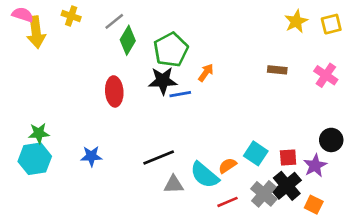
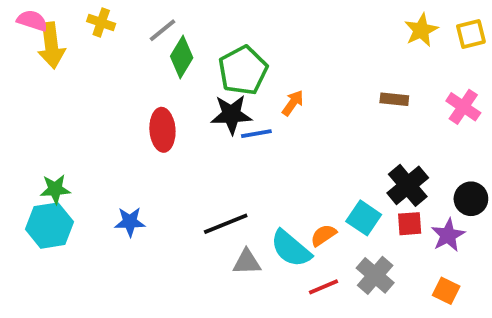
black cross: (287, 186) -> (408, 185), moved

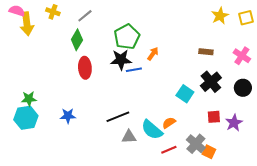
green diamond: (182, 57) -> (77, 40), moved
black cross: (408, 185) -> (211, 82), moved
black circle: (471, 199) -> (243, 88), moved
cyan square: (364, 218) -> (185, 94), moved
orange square: (446, 291) -> (209, 152), moved

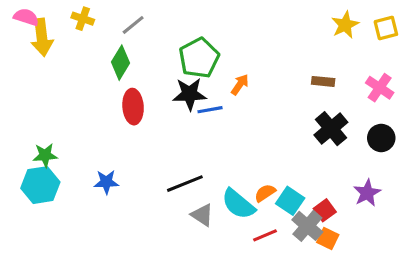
cyan square: (185, 94) -> (290, 201), moved
red square: (214, 117) -> (325, 210), moved, turned -32
gray triangle: (129, 137) -> (202, 215), turned 35

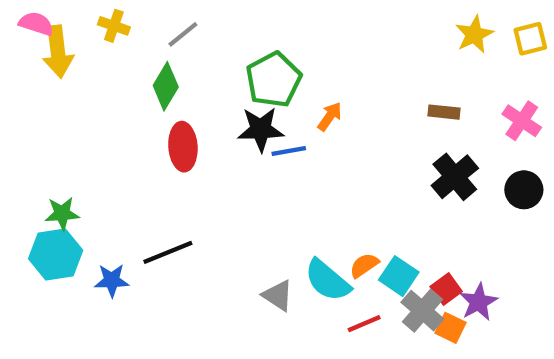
blue star: (106, 182) -> (112, 280), moved
black line: (185, 184) -> (168, 252), moved
purple star: (367, 193) -> (479, 302), moved

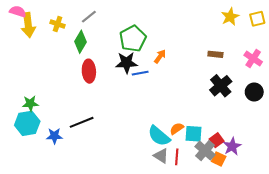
yellow cross: (114, 26) -> (58, 24), moved
cyan square: (399, 276) -> (194, 134), turned -30
gray triangle: (278, 295) -> (161, 156), moved
red line: (364, 324) -> (177, 157), turned -63

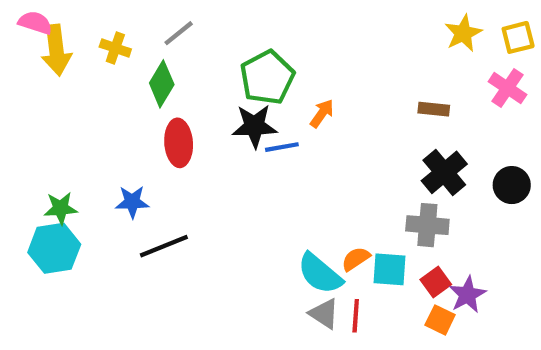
pink cross: (253, 59) -> (508, 88), moved
blue star: (54, 136) -> (132, 202), moved
gray cross: (205, 151) -> (427, 225), moved, turned -36

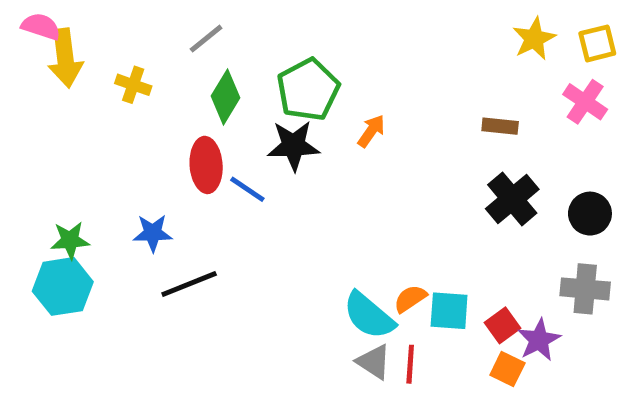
yellow cross: (115, 48) -> (133, 85), moved
green diamond: (162, 84) -> (226, 97), moved
blue line: (282, 147) -> (247, 189), moved, turned 44
gray cross: (427, 225) -> (585, 289), moved

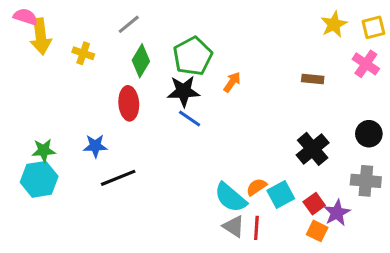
blue line: (247, 189) -> (190, 119), moved
black cross: (512, 199) -> (313, 149), moved
cyan square: (449, 311) -> (281, 195), turned -32

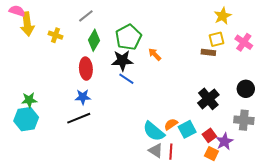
yellow square: (373, 27) -> (216, 39), moved
orange arrow: (232, 82) -> (155, 54), turned -80
blue star: (95, 146) -> (83, 97), moved

